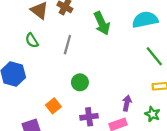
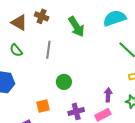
orange square: (53, 106) -> (43, 106), turned 32

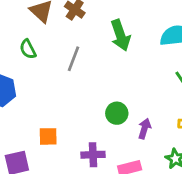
green circle: (64, 82) -> (117, 113), moved
purple arrow: (108, 95) -> (144, 129), moved

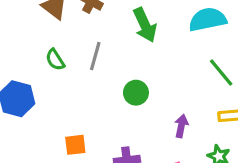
green semicircle: (28, 49) -> (55, 60), moved
green circle: (117, 113) -> (136, 93), moved

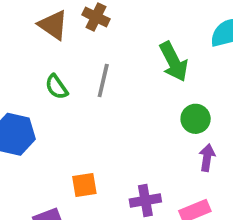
green arrow: (145, 25) -> (174, 62), moved
green circle: (136, 93) -> (196, 119), moved

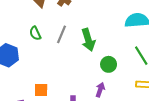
green arrow: (174, 62) -> (88, 40), moved
purple arrow: (207, 158) -> (100, 90), moved

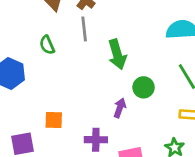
gray line: (61, 34) -> (84, 29), moved, turned -30
purple arrow: (100, 90) -> (120, 108), moved

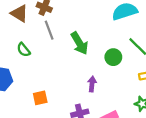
green circle: (144, 87) -> (113, 57), moved
orange square: (54, 120) -> (40, 98), moved

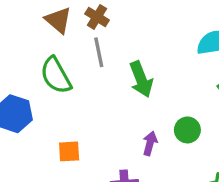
green semicircle: (24, 50) -> (56, 75), size x1.6
green circle: (113, 57) -> (187, 130), moved

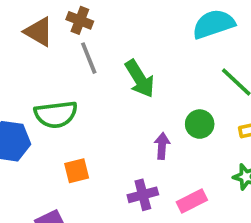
green semicircle: (56, 75) -> (56, 114), moved, turned -57

